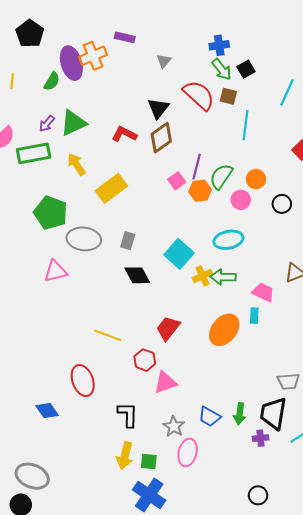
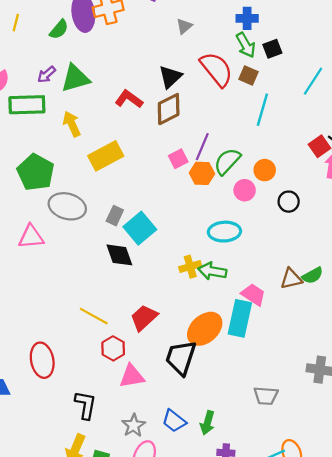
cyan square: (179, 254) -> (140, 228), moved
cyan rectangle: (254, 316) -> (240, 318), size x2.0
yellow line: (108, 335) -> (94, 316), moved
black trapezoid: (273, 413) -> (181, 358), moved

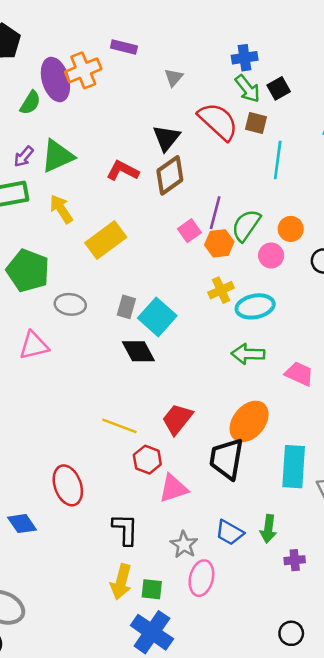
gray ellipse: (67, 206) -> (70, 304), size x0.7
yellow cross: (190, 267) -> (221, 290), moved
cyan rectangle: (240, 318) -> (294, 467), moved

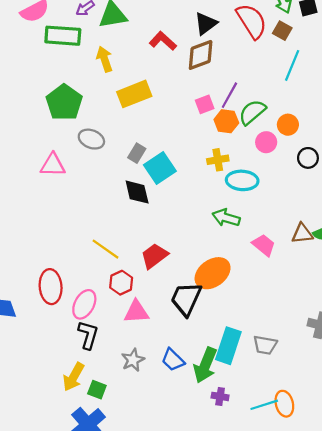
cyan rectangle: (294, 467) -> (228, 346), moved
green arrow: (268, 529) -> (205, 365), size x1.5
pink ellipse: (201, 578) -> (84, 304), moved

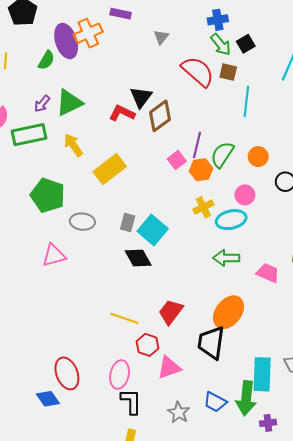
black triangle: (206, 24) -> (141, 97), moved
pink circle: (266, 142) -> (245, 195), moved
red ellipse: (51, 287) -> (67, 373), moved

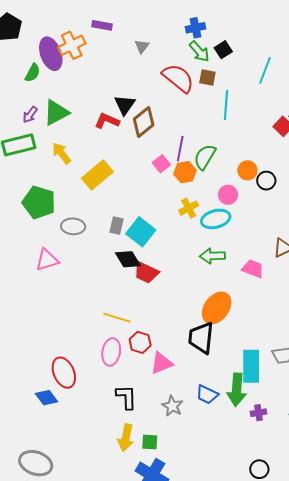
orange circle: (258, 157) -> (247, 170), moved
red trapezoid: (171, 312) -> (146, 272), moved, turned -100
pink ellipse: (120, 375) -> (111, 352), moved

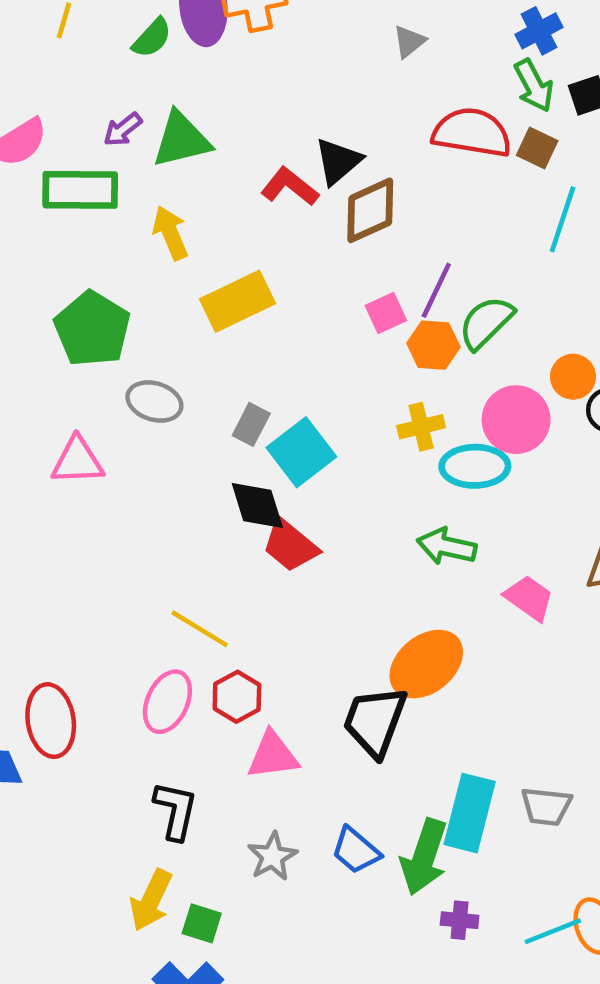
blue cross: (196, 28) -> (539, 31), turned -30
red semicircle: (178, 78) -> (472, 133), turned -44
pink circle: (228, 195) -> (516, 420), size x1.5

